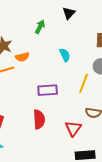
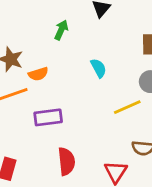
yellow line: (84, 83) -> (127, 107), turned 48
purple rectangle: (48, 90) -> (48, 117), moved

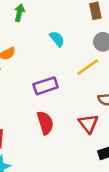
purple rectangle: (48, 117) -> (46, 86), moved

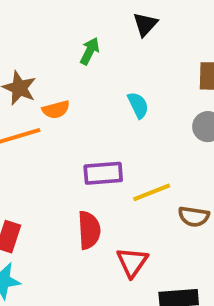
yellow line: (88, 67) -> (152, 192), moved
red triangle: (88, 124) -> (132, 262), moved

